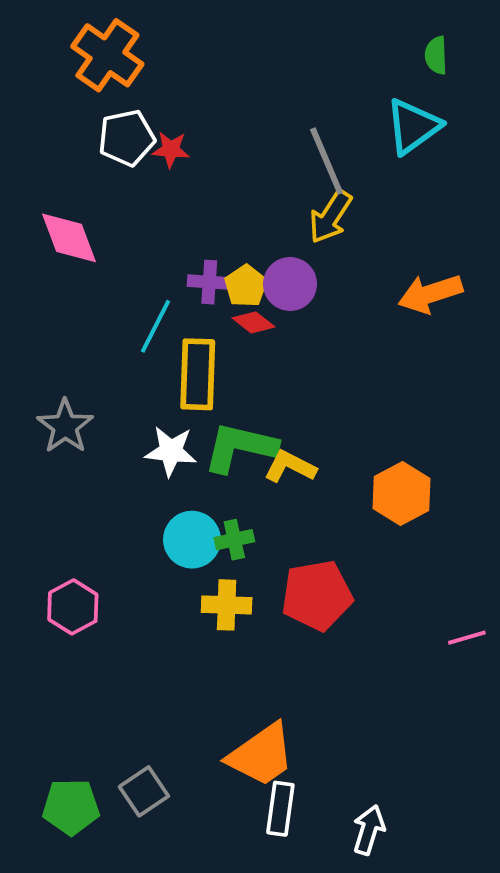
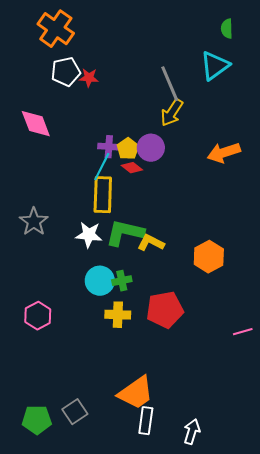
cyan line: (155, 326) -> (102, 167), moved

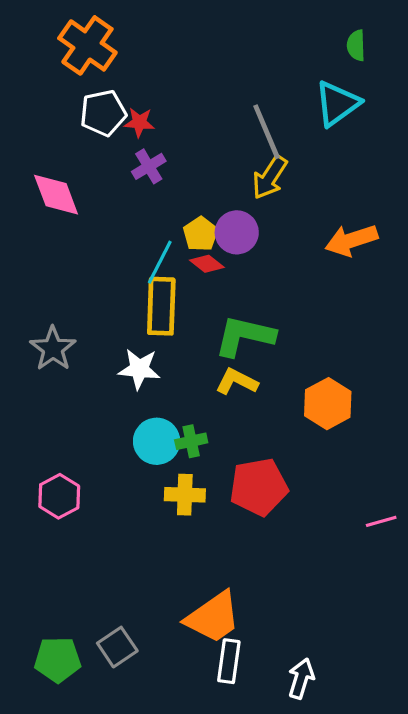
purple cross: (109, 147) -> (149, 166), moved, turned -35
green L-shape: (125, 233) -> (245, 336), moved

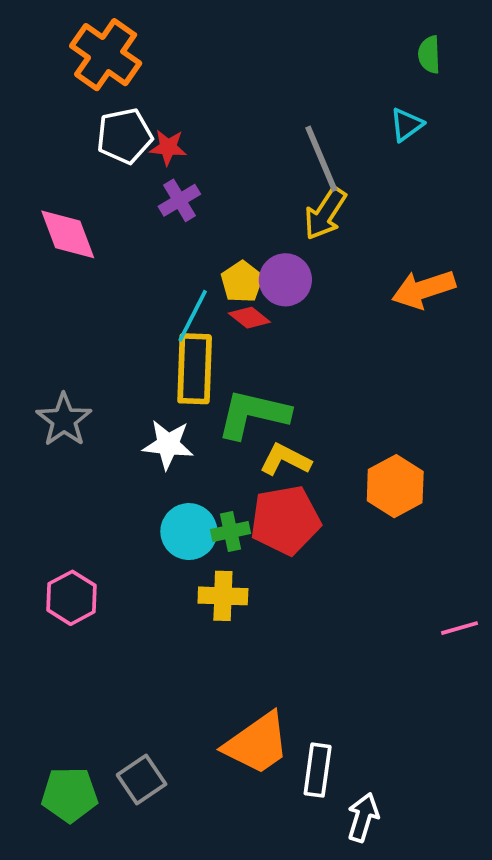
cyan triangle: (337, 104) -> (407, 125), size x0.6
green L-shape: (245, 336) -> (253, 414), moved
red pentagon: (259, 487) -> (285, 520), moved
white rectangle: (229, 661) -> (318, 770), moved

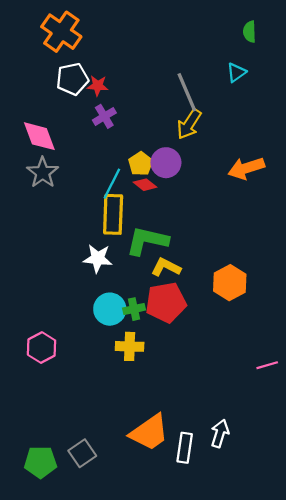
gray star: (64, 420) -> (43, 173), moved
white arrow: (363, 817) -> (220, 433), moved

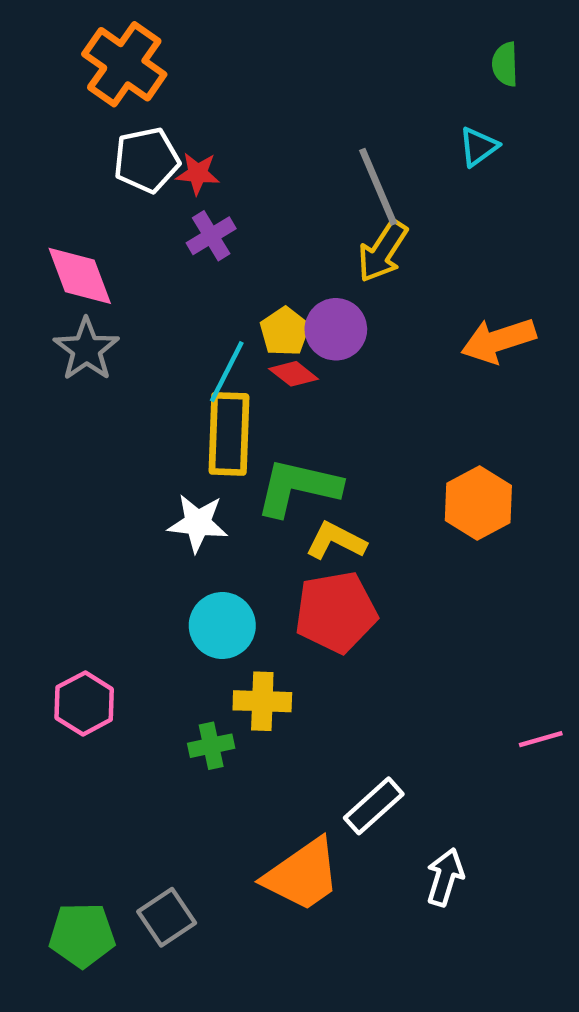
orange hexagon: (230, 283) -> (478, 503), moved
green cross: (134, 309) -> (211, 746), moved
white rectangle: (185, 448) -> (374, 806), moved, turned 40

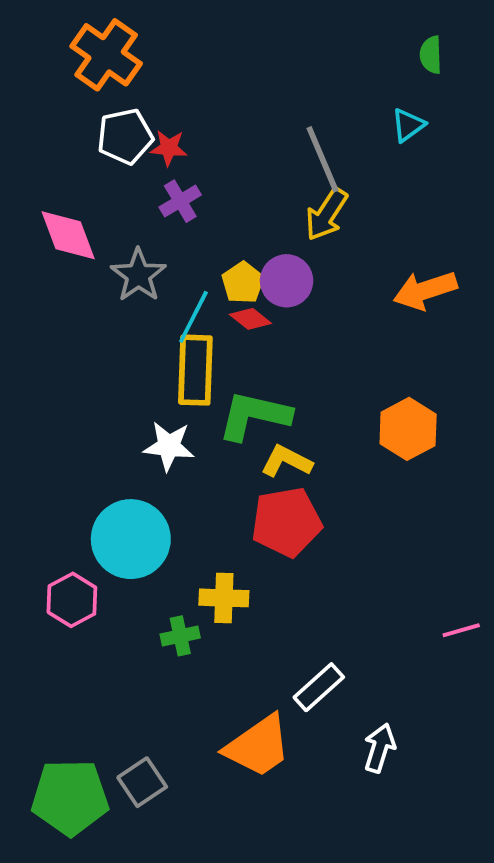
gray star: (86, 349) -> (138, 275), moved
cyan circle: (222, 625) -> (131, 539), moved, size x1.4
green pentagon: (82, 935) -> (70, 797), size x1.4

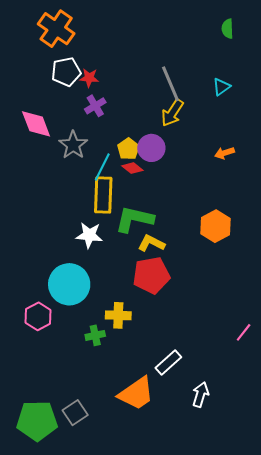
cyan triangle: (408, 125) -> (222, 87), moved
orange arrow: (425, 290) -> (225, 153), size x0.6
pink line: (461, 630) -> (244, 332), turned -36

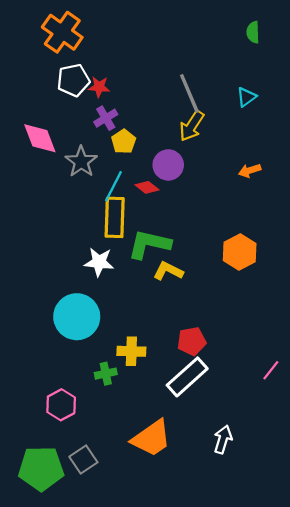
yellow pentagon: (128, 149) -> (124, 142), moved
red pentagon: (151, 275) -> (192, 341), moved, size x0.7
pink hexagon: (38, 316) -> (61, 405), moved
white rectangle: (168, 362) -> (187, 377), moved, size x1.4

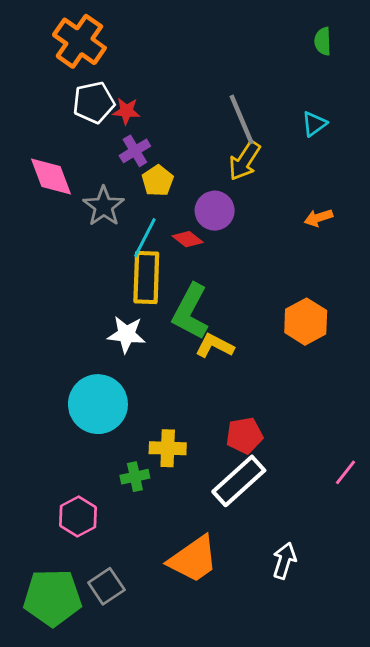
green L-shape: (149, 244) -> (190, 312), turned -75

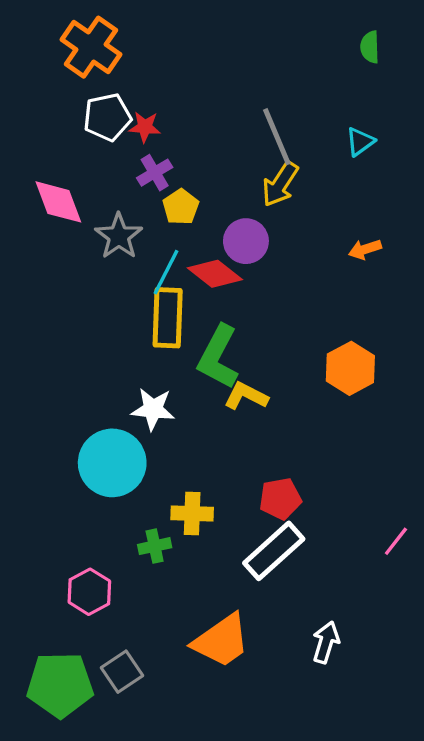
red diamond: (188, 239) -> (215, 274), size x1.5
white star: (126, 334) -> (153, 409), moved

